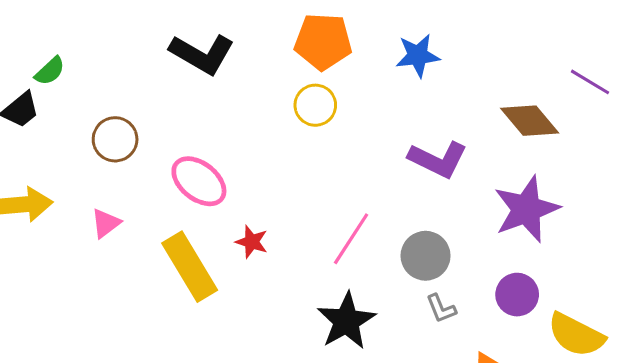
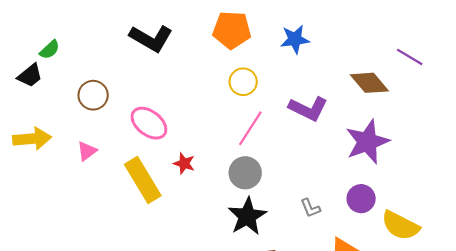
yellow circle: (315, 105) -> (243, 82), moved
pink line: (351, 239) -> (250, 128), moved
gray circle: (426, 256) -> (245, 173), moved

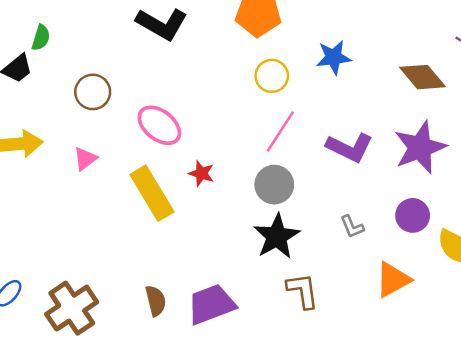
blue star: (295, 39) -> (334, 57), moved
green semicircle: (50, 50) -> (41, 38), turned -30
purple L-shape: (308, 109) -> (350, 148), moved

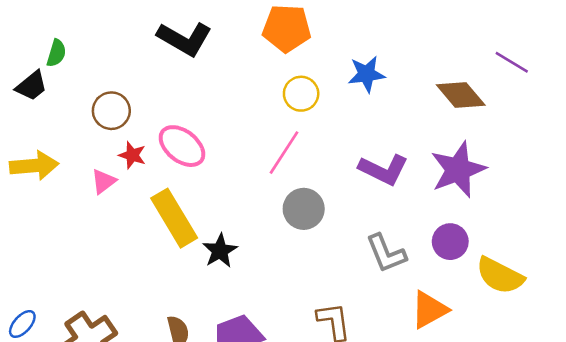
pink line: (280, 131) -> (284, 153), moved
red star: (201, 173) -> (132, 155), moved
gray L-shape: (352, 227) -> (386, 253), size x1.6
black star: (277, 236) -> (220, 251), moved, size x0.7

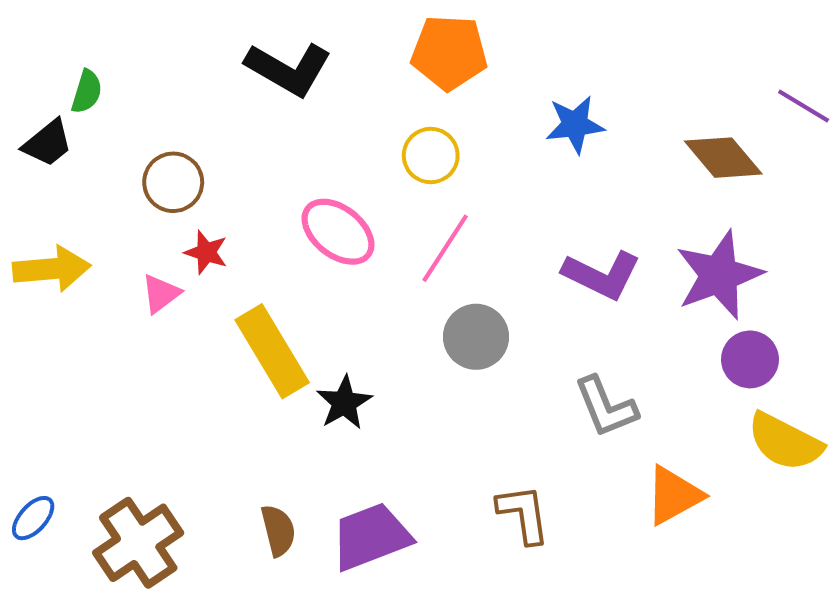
yellow circle: (301, 94) -> (431, 155), moved
pink ellipse: (182, 146) -> (338, 232), moved
purple circle: (450, 242) -> (750, 359), moved

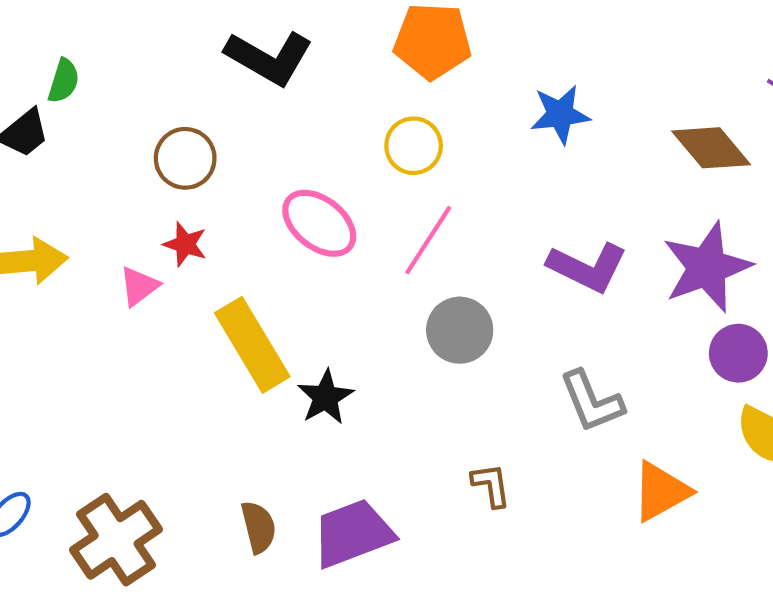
brown circle: (173, 182) -> (185, 158), moved
brown L-shape: (523, 514) -> (491, 485), moved, size x0.7

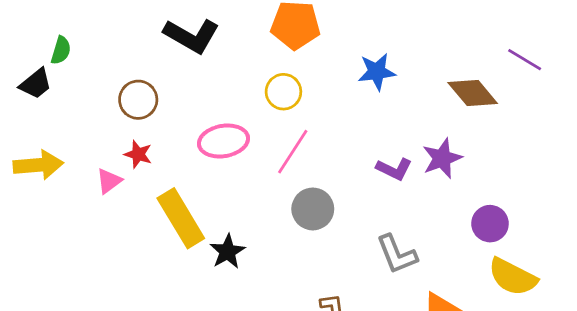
pink ellipse: (319, 223) -> (223, 141), turned -48
purple L-shape: (587, 267) -> (394, 169), size x0.7
purple star: (707, 267) -> (442, 158), moved, size x0.7

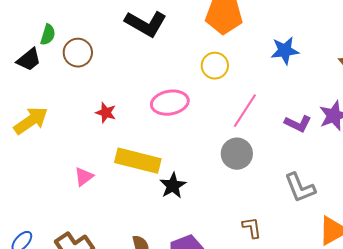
brown circle: (138, 100) -> (78, 53), moved
pink line: (293, 152) -> (245, 111), moved
yellow arrow: (38, 165) -> (31, 121), turned -30
pink triangle: (109, 181) -> (84, 177), moved
yellow rectangle: (181, 218) -> (138, 161), turned -45

